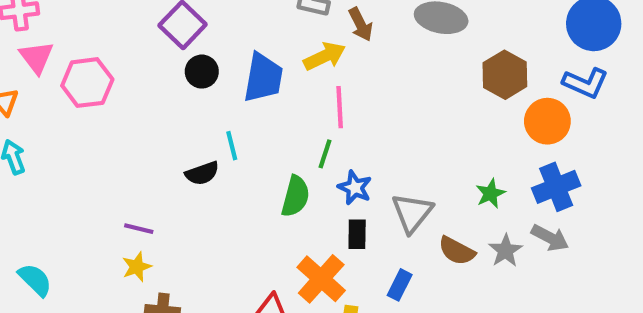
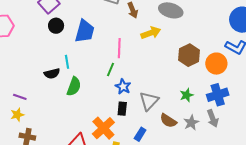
yellow arrow: (325, 56) -> (151, 33), moved
brown hexagon: (505, 75) -> (189, 55), moved
green semicircle: (295, 196) -> (74, 86), moved
gray arrow: (550, 238) -> (213, 118), turned 36

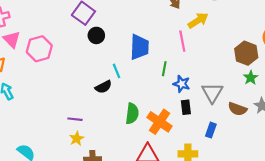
blue trapezoid: (85, 31) -> (139, 47), moved
pink line: (119, 48) -> (182, 41), moved
brown hexagon: (189, 55) -> (246, 53), moved
green semicircle: (74, 86) -> (132, 114), moved
orange cross: (103, 128) -> (159, 122), moved

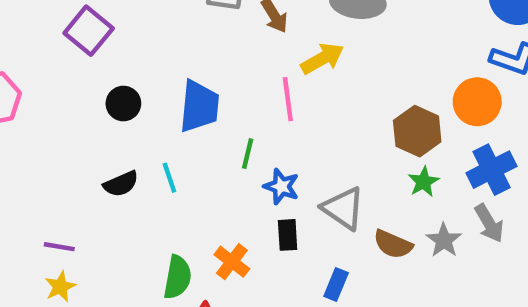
black circle: (96, 35) -> (123, 104), moved
cyan line: (116, 71) -> (169, 178), moved
gray triangle: (212, 93) -> (343, 208), turned -30
green semicircle: (132, 114) -> (177, 277), moved
orange cross: (159, 122) -> (232, 262), size x0.7

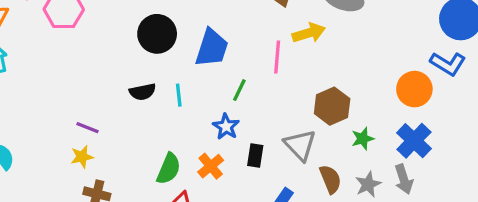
black circle: (123, 104) -> (157, 34), size x1.5
brown hexagon: (417, 131) -> (332, 106), moved
blue cross: (492, 170) -> (414, 141), turned -32
blue star: (281, 187) -> (226, 127), moved
brown semicircle: (393, 244) -> (330, 179), turned -148

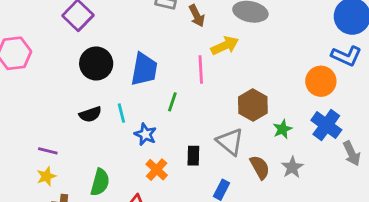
blue star: (226, 127) -> (145, 134), moved
green semicircle: (169, 169) -> (100, 182), moved
gray arrow: (404, 179) -> (352, 153), moved

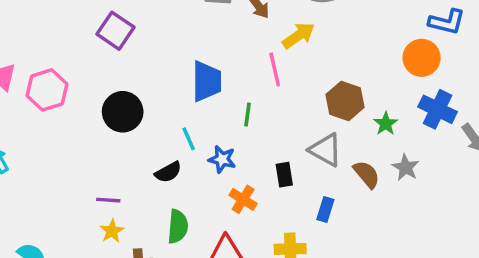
black circle: (96, 63) -> (123, 112), moved
black semicircle: (90, 114) -> (168, 172), moved

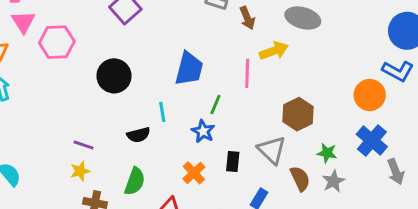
green star: (386, 124) -> (327, 153), moved, turned 30
blue star: (222, 159) -> (203, 131), moved

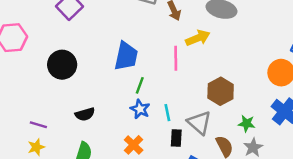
green line: (215, 105) -> (140, 85), moved
cyan line: (162, 112) -> (167, 113), moved
black rectangle: (233, 161) -> (176, 138), moved

